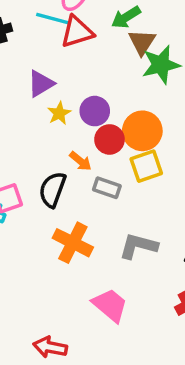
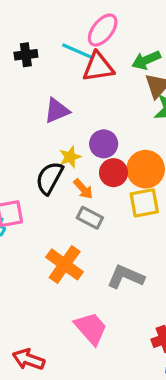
yellow star: (59, 113) -> (70, 157), moved
gray rectangle: (107, 188) -> (90, 218), moved
black semicircle: (52, 190) -> (49, 178), moved

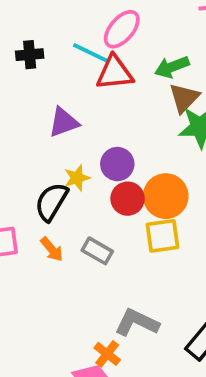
orange arrow: (83, 189) -> (52, 249), moved
orange cross: (65, 264) -> (107, 354), moved, size x0.6

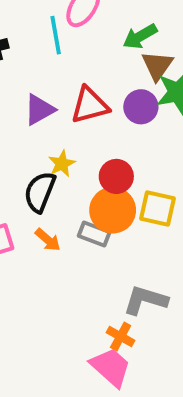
cyan line: (91, 53) -> (56, 35), turned 63
red triangle: (115, 73) -> (90, 105), moved
purple circle: (117, 164) -> (141, 107), moved
orange circle: (166, 196) -> (113, 210), moved
yellow square: (162, 236) -> (157, 209), turned 30

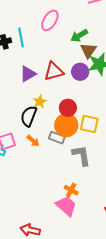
cyan line: (56, 35) -> (21, 38), moved
gray L-shape: (145, 300) -> (81, 155), moved, turned 65

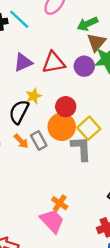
cyan line: (21, 38) -> (19, 19), turned -42
yellow square: (89, 124) -> (89, 128), turned 30
gray rectangle: (57, 138) -> (39, 141), moved, turned 35
gray L-shape: (81, 155) -> (81, 148), moved

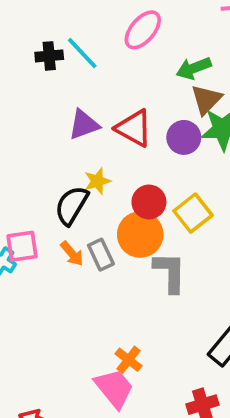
red triangle: (54, 63) -> (134, 128), turned 35
yellow square: (89, 128) -> (193, 213), moved

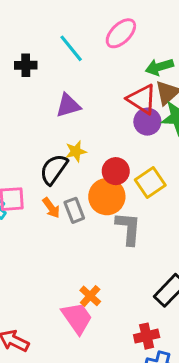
black cross: (49, 56) -> (26, 65), moved
red triangle: (134, 128) -> (142, 99), moved

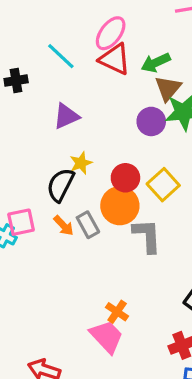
red triangle: (142, 99) -> (115, 59), moved

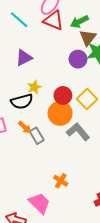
black semicircle: (60, 185) -> (22, 102), turned -130
gray rectangle: (88, 225) -> (37, 136), moved
gray L-shape: (147, 236) -> (78, 132), turned -35
pink trapezoid: (107, 337) -> (40, 203), moved

